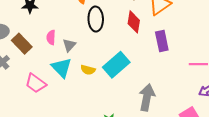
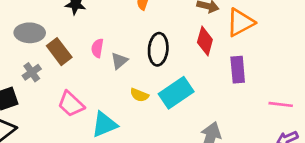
black ellipse: (96, 19) -> (158, 49), moved
cyan triangle: (61, 68) -> (104, 124), moved, turned 45

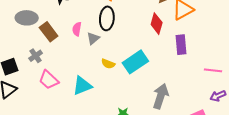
black ellipse: (158, 49) -> (107, 18), moved
gray cross: (32, 72) -> (36, 56), moved
pink trapezoid: (71, 104) -> (49, 80), moved

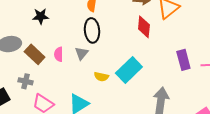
pink semicircle: (77, 29) -> (59, 54), moved
purple rectangle: (181, 45) -> (183, 60), moved
gray cross: (36, 56) -> (26, 81), turned -32

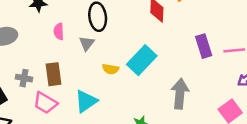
brown rectangle: (35, 54) -> (54, 74), moved, turned 42
pink semicircle: (59, 54) -> (59, 31), moved

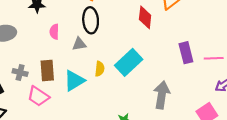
gray triangle: (87, 43) -> (79, 44), turned 40
yellow semicircle: (111, 69) -> (100, 69), turned -96
cyan triangle: (86, 101) -> (74, 81), moved

